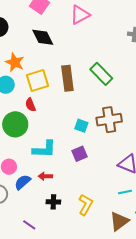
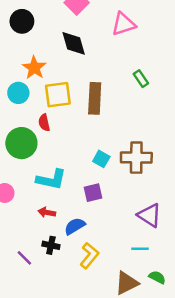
green rectangle: (101, 74) -> (141, 79), moved, size x0.6
blue semicircle: (23, 182) -> (75, 226), moved
purple line: (29, 225) -> (24, 258), moved

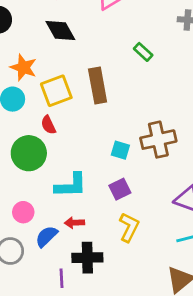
blue semicircle: (75, 226) -> (46, 236), moved
black cross: (51, 245) -> (87, 258), size x1.5
yellow L-shape: (89, 256) -> (129, 227), moved
purple line: (24, 258) -> (61, 278), turned 56

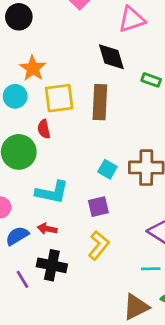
black diamond: (60, 31) -> (111, 57), moved
green rectangle: (143, 52) -> (151, 80), turned -36
purple line: (61, 278) -> (22, 279), turned -42

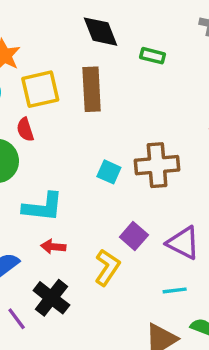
purple square: (98, 207) -> (134, 236), moved, turned -30
red arrow: (47, 229) -> (53, 247), moved
black cross: (52, 265) -> (51, 298), turned 32

